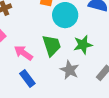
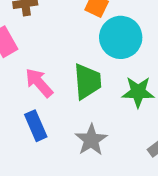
gray star: (70, 70) -> (91, 140), moved

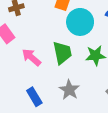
blue rectangle: (36, 126) -> (34, 97), moved

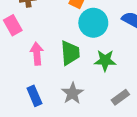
pink arrow: (31, 57) -> (37, 54), turned 36

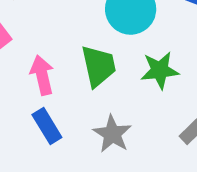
blue rectangle: (34, 96) -> (47, 126), moved

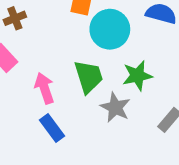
gray star: (112, 134) -> (115, 107), moved

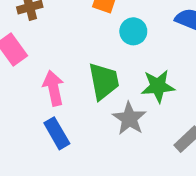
cyan circle: (110, 29) -> (133, 31), size x0.6

